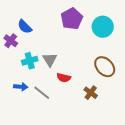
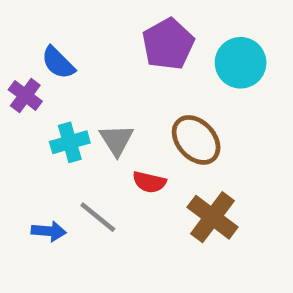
brown ellipse: (105, 67) -> (196, 140), moved
blue arrow: (21, 87) -> (49, 231), moved
brown cross: (91, 93) -> (212, 217), size x1.5

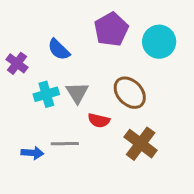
blue semicircle: (58, 63) -> (59, 49), moved
gray line: (98, 217) -> (65, 144), turned -40

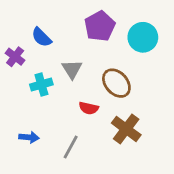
blue semicircle: (59, 49) -> (41, 37), moved
gray triangle: (77, 93) -> (72, 69), moved
gray line: (65, 144) -> (71, 147), moved, turned -60

